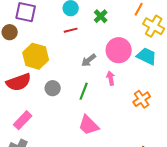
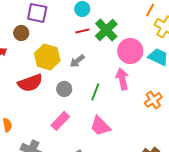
green cross: (101, 16) -> (106, 30), moved, size x1.6
gray arrow: (89, 60) -> (77, 61), moved
pink arrow: (111, 78) -> (122, 79), size x1.5
pink rectangle: (23, 120) -> (60, 121), moved

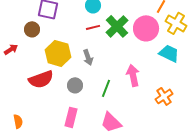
pink circle: (130, 51) -> (146, 28), moved
gray arrow: (77, 61) -> (88, 57), turned -70
pink rectangle: (60, 121) -> (71, 117), turned -30

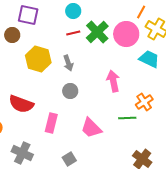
red semicircle: (41, 79) -> (21, 104), moved, turned 40
gray circle: (75, 85) -> (70, 91), moved
green line: (106, 88) -> (127, 118), moved, turned 66

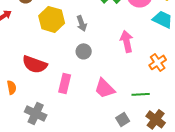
green line: (127, 118) -> (141, 94), moved
gray square: (69, 159) -> (123, 119), moved

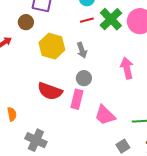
red semicircle: (35, 64) -> (50, 91), moved
pink rectangle: (65, 83) -> (77, 99), moved

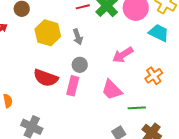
pink arrow: (127, 68) -> (123, 55), turned -110
pink trapezoid: (105, 115) -> (112, 90), moved

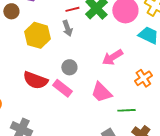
gray arrow: (78, 37) -> (67, 28), moved
pink rectangle: (73, 86) -> (62, 88), turned -66

